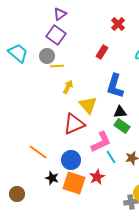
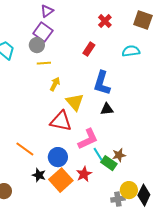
gray circle: (47, 56) -> (37, 45), moved
red triangle: (74, 124) -> (61, 121), turned 35
green rectangle: (122, 126) -> (109, 163), moved
orange square: (74, 183) -> (61, 180), turned 30

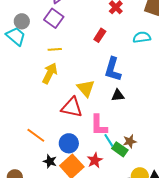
gray circle: (37, 45) -> (22, 21), moved
yellow arrow: (55, 84) -> (50, 73), moved, size x1.5
pink L-shape: (88, 139) -> (99, 125), turned 115

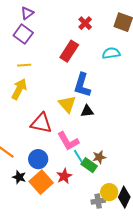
red rectangle: (100, 35) -> (69, 51), size x1.5
yellow triangle: (86, 88) -> (67, 104), moved
pink L-shape: (99, 125) -> (68, 141), turned -30

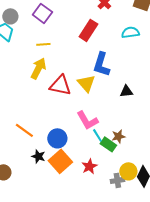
black triangle: (87, 111) -> (126, 91), moved
red triangle: (41, 123) -> (60, 85), moved
red star: (64, 176) -> (89, 166), moved

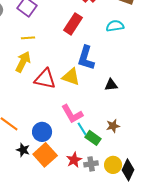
yellow triangle: (86, 83) -> (71, 77), turned -30
brown star: (118, 136) -> (113, 126), moved
gray cross: (117, 180) -> (91, 164), moved

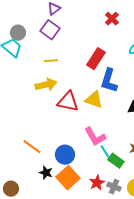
red rectangle: (73, 24) -> (96, 59), moved
yellow arrow: (23, 62) -> (46, 85), turned 50
gray cross: (91, 164) -> (114, 187), turned 32

